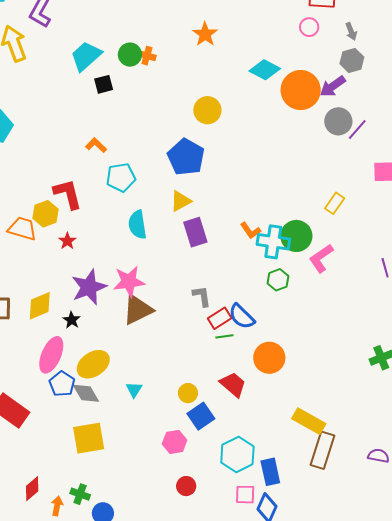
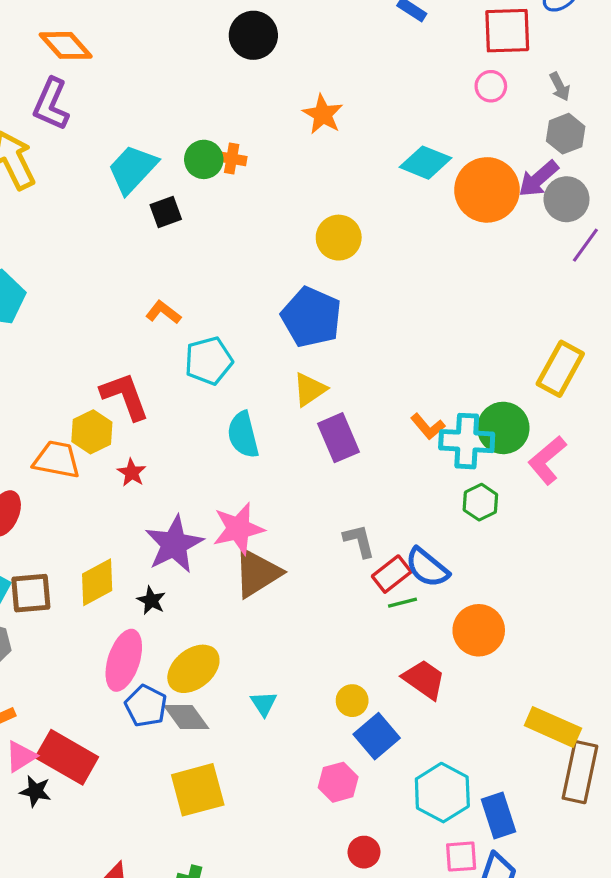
gray circle: (338, 121) -> (567, 199), moved
yellow rectangle: (335, 203) -> (560, 369), size x1.5

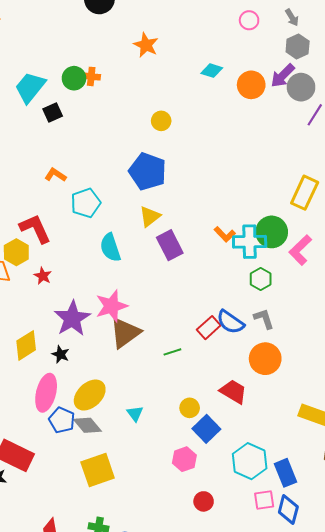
cyan diamond: (425, 163) -> (212, 71), size x0.7
orange circle: (487, 190) -> (251, 85), size x0.7
yellow circle: (339, 238) -> (161, 121), size x0.7
gray L-shape: (359, 541) -> (264, 319), moved
green line: (402, 603) -> (172, 352), moved

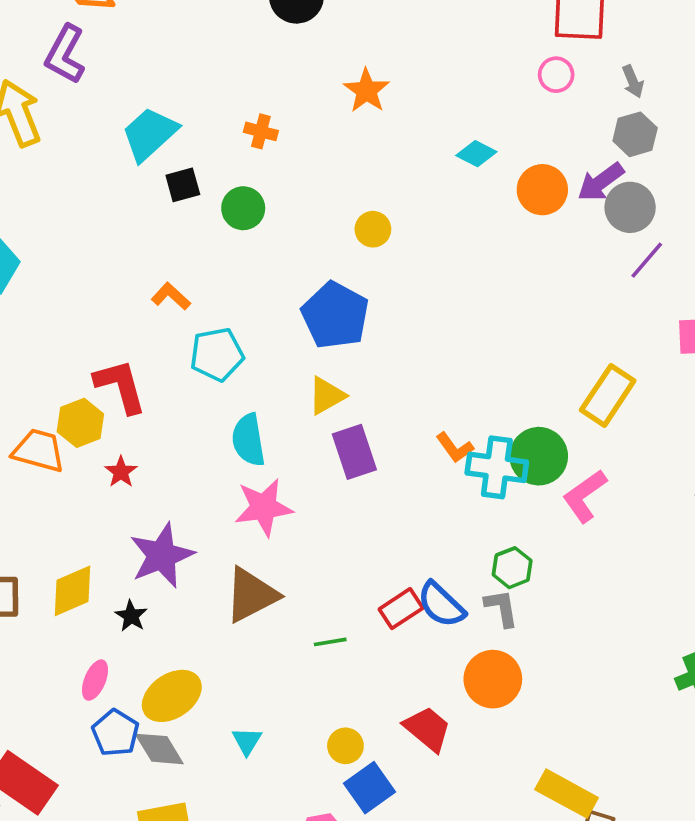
green circle: (74, 78) -> (243, 208), moved
green hexagon: (261, 279) -> (512, 568), moved
pink star: (111, 306) -> (264, 507), moved
pink ellipse: (46, 393) -> (95, 680), size x0.6

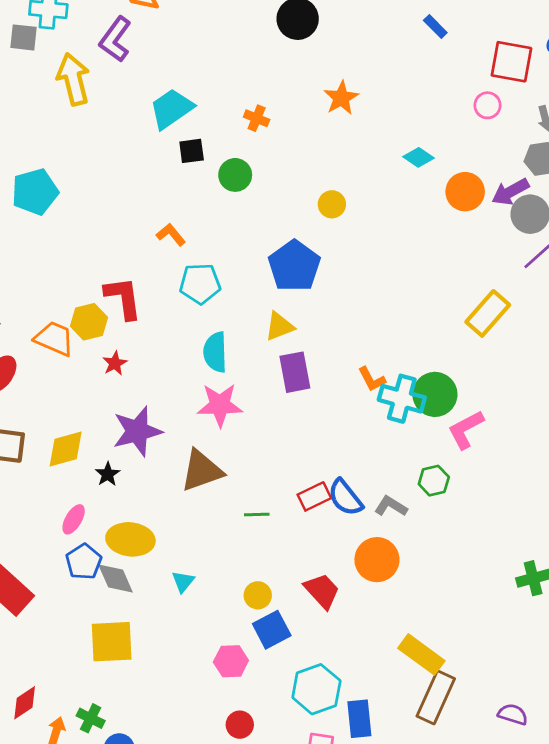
yellow rectangle: (608, 395) -> (488, 313), moved
green hexagon: (512, 568) -> (434, 481), moved
gray L-shape: (501, 608) -> (391, 506), turned -56
yellow ellipse: (172, 696) -> (130, 539), turned 33

